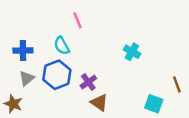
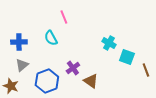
blue hexagon: (57, 75) -> (47, 81), moved
brown triangle: (99, 103) -> (91, 81), moved
cyan square: (154, 104) -> (127, 57), moved

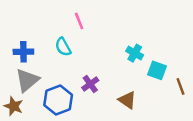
gray triangle: (22, 65) -> (27, 80), size x1.5
brown triangle: (91, 81) -> (127, 100), moved

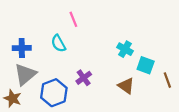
brown triangle: (127, 100) -> (126, 86), moved

